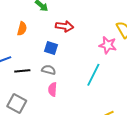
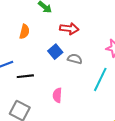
blue square: (51, 48) -> (55, 52), turned 32
gray semicircle: (49, 70) -> (75, 59), moved

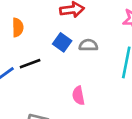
black line: (25, 76) -> (30, 64), moved

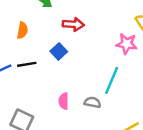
gray semicircle: (88, 45) -> (92, 102), moved

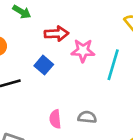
pink star: (127, 44) -> (83, 51), moved
cyan line: (112, 80) -> (113, 65), moved

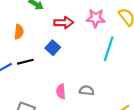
pink star: (83, 51) -> (96, 18), moved

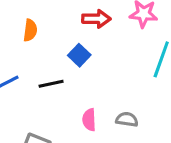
black line: (25, 62) -> (51, 84), moved

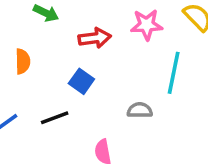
gray semicircle: (127, 119) -> (140, 110), moved

